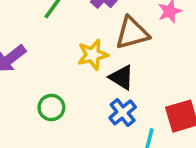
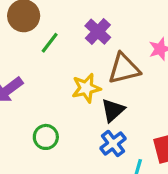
black triangle: (122, 77) -> (113, 110), turned 45

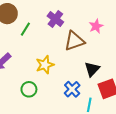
yellow star: (86, 88) -> (45, 65), moved
black triangle: (113, 110) -> (92, 69), moved

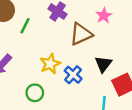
blue cross: (72, 89) -> (73, 75), moved

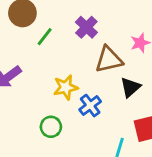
black triangle: (103, 64) -> (130, 87), moved
green circle: (35, 93) -> (51, 127), moved

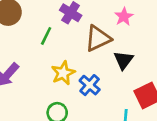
green line: (45, 37) -> (46, 36), moved

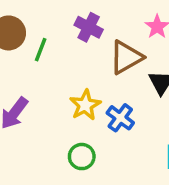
green line: (46, 36) -> (41, 50), moved

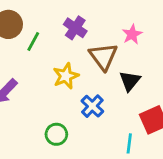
brown triangle: (126, 57) -> (103, 57), turned -44
yellow star: (85, 105) -> (66, 76), moved

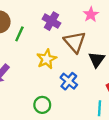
pink star: (132, 34) -> (91, 14), moved

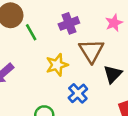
purple cross: (51, 21) -> (69, 23), turned 30
green line: (19, 34) -> (31, 32), turned -63

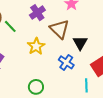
blue cross: (78, 93) -> (66, 62), moved

